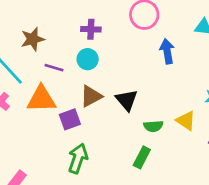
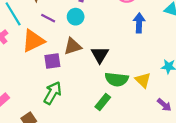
orange triangle: (41, 99) -> (33, 41), turned -35
green semicircle: (153, 126) -> (117, 79), size x1.5

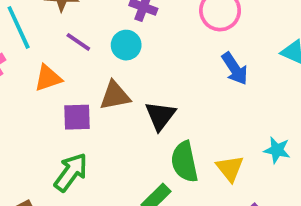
blue arrow: (139, 23) -> (235, 69), turned 138
orange triangle: (33, 41) -> (48, 78), size x0.7
green semicircle: (117, 79) -> (184, 162), turned 65

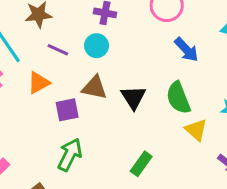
brown triangle: (115, 96) -> (94, 88), turned 32
green semicircle: (184, 162) -> (178, 98), moved

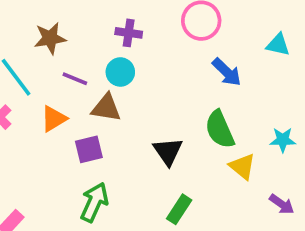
brown triangle: (94, 88) -> (106, 108), moved
black triangle: (133, 97) -> (168, 151), moved

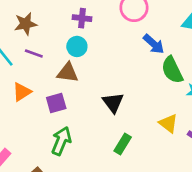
purple line: (75, 79) -> (34, 53), moved
orange triangle: (54, 119) -> (22, 92), moved
green semicircle: (220, 129) -> (172, 70), moved
yellow triangle: (242, 166) -> (168, 123), moved

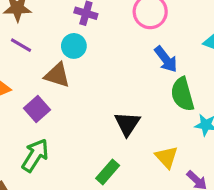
black triangle: (113, 102) -> (127, 124), moved
purple square: (56, 103) -> (37, 109), turned -36

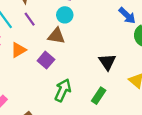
purple line: (21, 45) -> (30, 19), turned 32
green arrow: (35, 155) -> (63, 90), moved

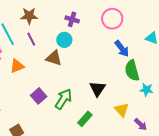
purple square: (46, 60) -> (39, 96), moved
green arrow: (63, 90) -> (63, 99), moved

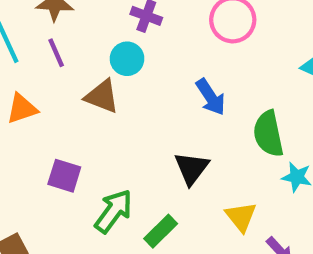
blue arrow: (122, 49) -> (211, 97), moved
purple square: (39, 96) -> (64, 176), turned -35
green arrow: (63, 99) -> (113, 211), moved

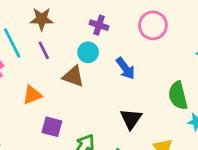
blue arrow: (211, 97) -> (125, 68), moved
orange triangle: (22, 109) -> (32, 95), moved

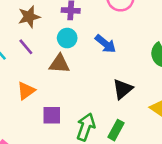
brown star: (42, 19) -> (29, 17), moved
black triangle: (131, 119) -> (123, 89), turned 30

